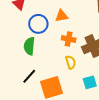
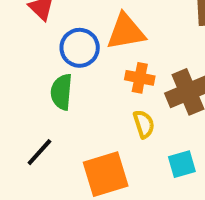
orange triangle: (62, 16) -> (126, 32), size x1.5
black line: (29, 76) -> (39, 152), moved

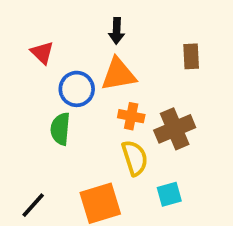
yellow semicircle: (144, 124) -> (135, 158), size x1.4
black line: (39, 152) -> (33, 205), moved

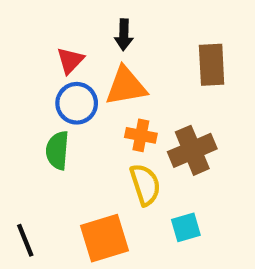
red triangle: (42, 53) -> (70, 60), moved, turned 30
brown rectangle: (191, 56) -> (212, 65), size x1.4
black line: (33, 205) -> (25, 240), turned -64

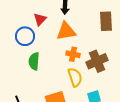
blue circle: (77, 103) -> (25, 36), moved

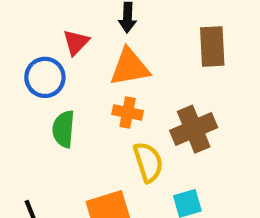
orange cross: (73, 54) -> (128, 113), moved

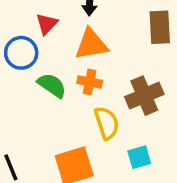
green semicircle: (64, 129) -> (52, 85), moved, turned 120

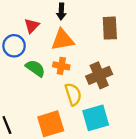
cyan square: (139, 157) -> (96, 118), size x1.6

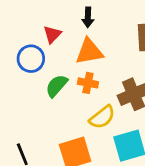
green semicircle: (35, 68) -> (57, 86), turned -84
yellow semicircle: (73, 94) -> (102, 117), turned 70

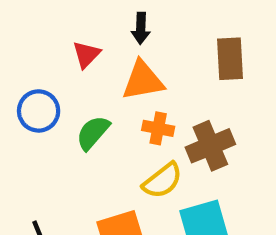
blue circle: (31, 59) -> (39, 111), moved
orange cross: (88, 83) -> (158, 128), moved

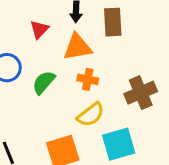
brown rectangle: (230, 59) -> (113, 22), moved
brown cross: (210, 146) -> (141, 93), moved

